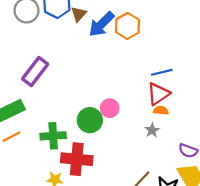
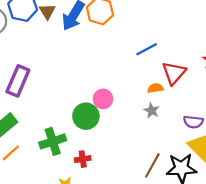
red triangle: (158, 94) -> (174, 73), moved
red cross: (77, 159) -> (83, 159), size x0.5

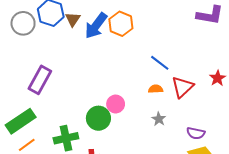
blue line: (147, 49) -> (160, 63), turned 60
orange semicircle: (155, 88) -> (156, 89), moved

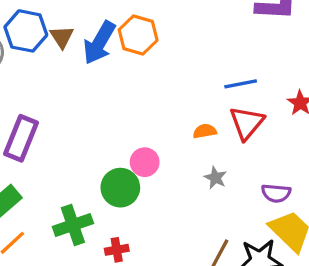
blue line: (160, 63) -> (241, 84), moved, turned -42

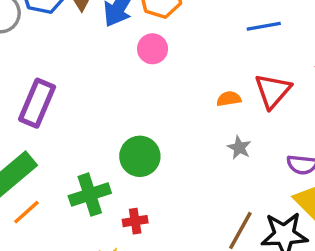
blue line: (241, 84) -> (264, 26), moved
pink circle: (145, 162) -> (152, 49), moved

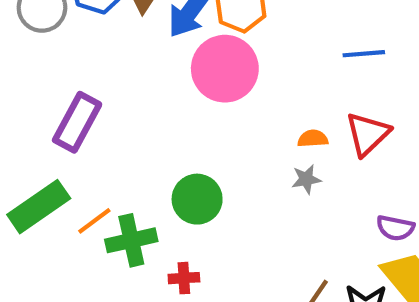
pink circle: (152, 49) -> (225, 69), size x1.8
gray star: (239, 148) -> (306, 179), moved, turned 30
orange line: (26, 212) -> (94, 221), moved

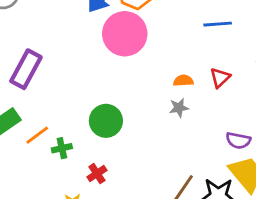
red triangle: (368, 134) -> (220, 78), size x0.7
green cross: (131, 240) -> (62, 148), size x0.6
red cross: (184, 278) -> (97, 174), turned -30

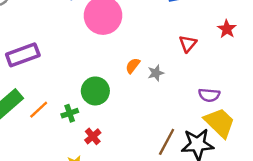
purple rectangle: (26, 69) -> (23, 55), turned 48
orange semicircle: (183, 81) -> (133, 66), moved, turned -42
green cross: (62, 148) -> (70, 113), moved

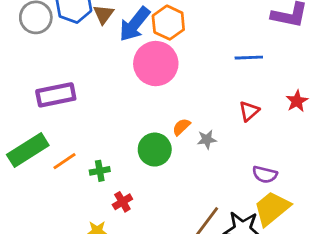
green circle: (95, 91) -> (155, 150), moved
yellow trapezoid: (220, 123) -> (272, 208), turned -92

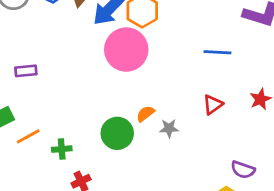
purple rectangle: (56, 95) -> (26, 71), size x0.6
purple semicircle: (265, 175) -> (243, 170), moved

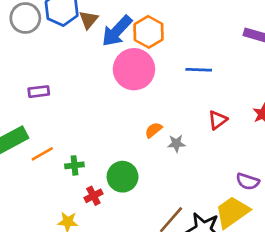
blue line: (218, 52) -> (199, 70), moved
green circle: (117, 133) -> (123, 177), moved

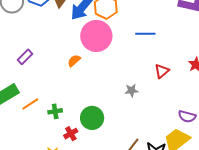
purple rectangle: (39, 92) -> (25, 57), turned -35
orange semicircle: (154, 130) -> (74, 61), moved

